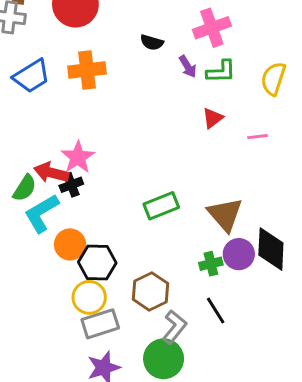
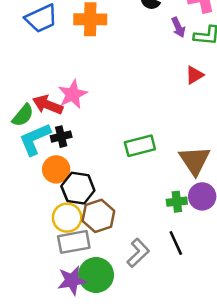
black cross: (71, 185) -> (61, 137), moved
brown hexagon: (151, 291) -> (98, 216), moved
green circle: (164, 359) -> (96, 275), moved

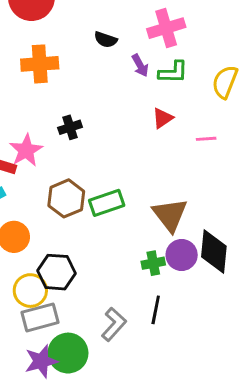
black cross: (61, 137) -> (70, 127), moved
black hexagon: (78, 188) -> (56, 272), moved
brown hexagon: (98, 216) -> (66, 198), moved
black line: (176, 243) -> (156, 310), turned 40

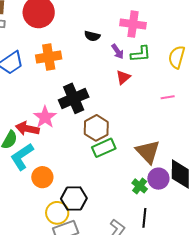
pink cross: (166, 28) -> (133, 24), turned 30
red triangle: (162, 118) -> (123, 77), moved
black cross: (70, 127) -> (74, 98), size x1.8
brown hexagon: (66, 198) -> (96, 128), moved
green cross: (153, 263) -> (140, 186), turned -35

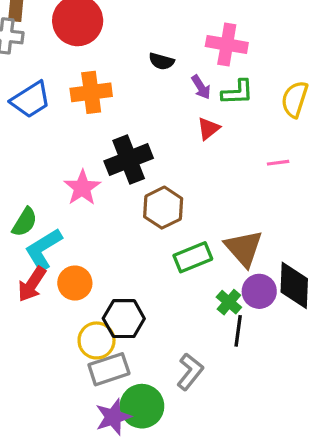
red arrow: (27, 129) -> (32, 284), moved, turned -70
green rectangle: (104, 148) -> (193, 257), moved
black line: (144, 218) -> (238, 331), moved

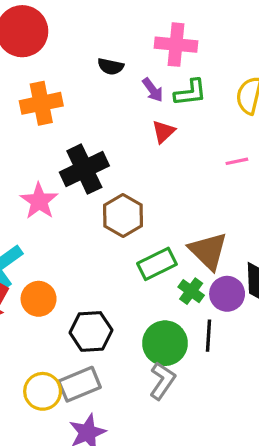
green cross: (229, 302) -> (191, 291), moved
yellow circle: (97, 340) -> (43, 391), moved
green circle: (142, 406) -> (165, 343), moved

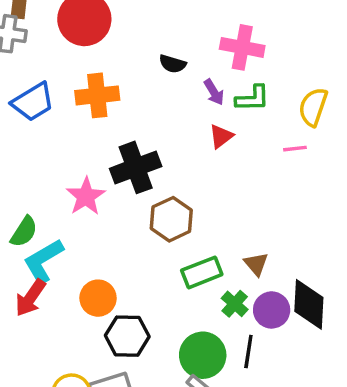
pink line: (237, 161) -> (295, 149), moved
brown triangle: (208, 251) -> (256, 264), size x0.6
orange circle: (39, 299) -> (98, 298), moved

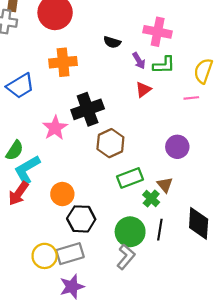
blue trapezoid: (33, 102) -> (20, 86), moved
brown triangle: (256, 264) -> (165, 185), moved
black diamond: (309, 304) -> (199, 223), moved
purple circle: (272, 310) -> (177, 147), moved

